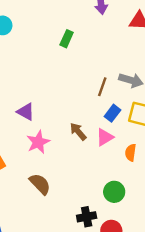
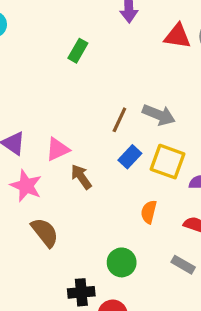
pink triangle: (105, 137) -> (57, 149), moved
pink star: (38, 142) -> (26, 186), turned -30
brown semicircle: (40, 184) -> (45, 232), moved

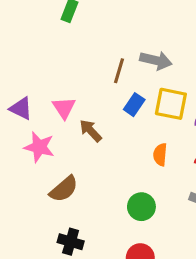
pink triangle: (57, 149) -> (64, 108), turned -30
brown semicircle: (45, 232) -> (64, 189), turned 96
black cross: (81, 292) -> (71, 242), moved, turned 30

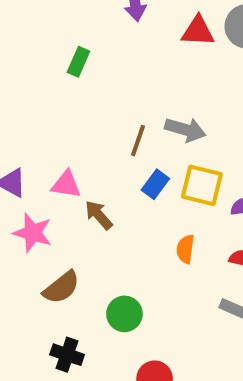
pink triangle: (64, 108) -> (66, 184), turned -50
green circle: (141, 207) -> (124, 314), moved

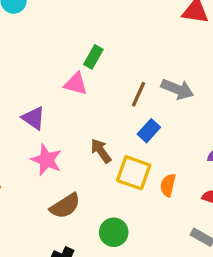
green rectangle: (78, 62) -> (93, 57), moved
pink triangle: (66, 184) -> (76, 84), moved
yellow square: (202, 185) -> (134, 173), moved

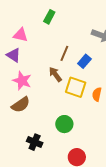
pink triangle: (76, 84) -> (20, 35), moved
brown line: (138, 94) -> (64, 53), moved
brown semicircle: (65, 206) -> (21, 105), moved

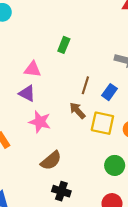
brown semicircle: (21, 105) -> (51, 161), moved
green circle: (64, 124) -> (115, 165), moved

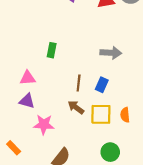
green circle: (115, 165) -> (110, 152), moved

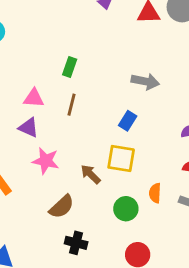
brown line: (79, 83) -> (72, 105), moved
brown arrow: (76, 107) -> (91, 174), moved
orange semicircle: (125, 115) -> (155, 193), moved

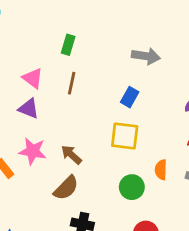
pink triangle: (34, 98) -> (33, 78), turned 35
pink star: (46, 161) -> (33, 151), moved
brown arrow: (91, 174) -> (71, 155), moved

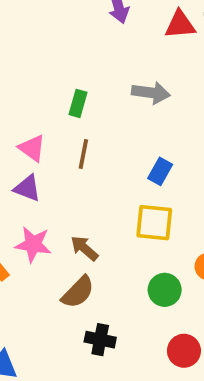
gray arrow: (146, 56) -> (151, 93), moved

